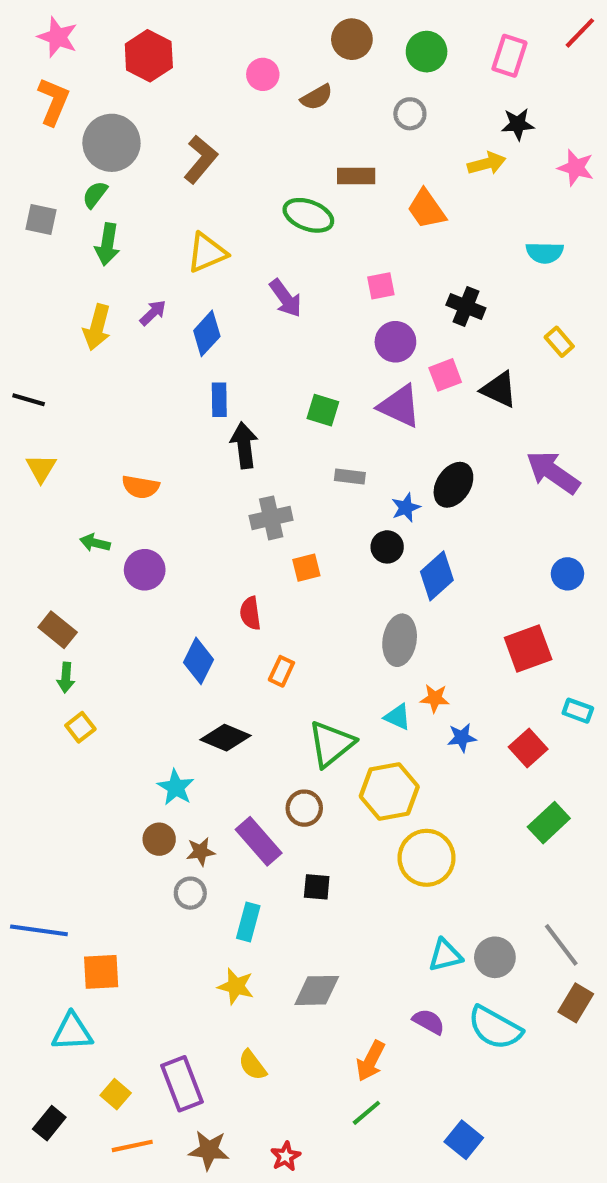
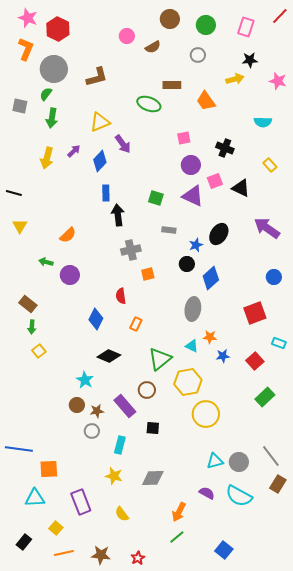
red hexagon: (149, 56) -> (58, 29), moved
brown L-shape: (201, 159) -> (97, 77), turned 35
purple arrow: (286, 298) -> (123, 144), moved
orange semicircle: (141, 487) -> (68, 235), turned -54
purple rectangle: (182, 1084) -> (81, 502), moved

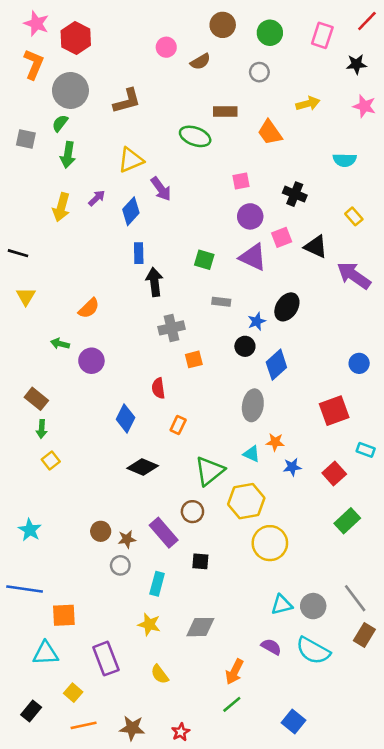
black star: (250, 60) -> (356, 64), moved
purple arrow: (267, 228) -> (354, 275), moved
cyan star: (85, 380) -> (30, 530), moved

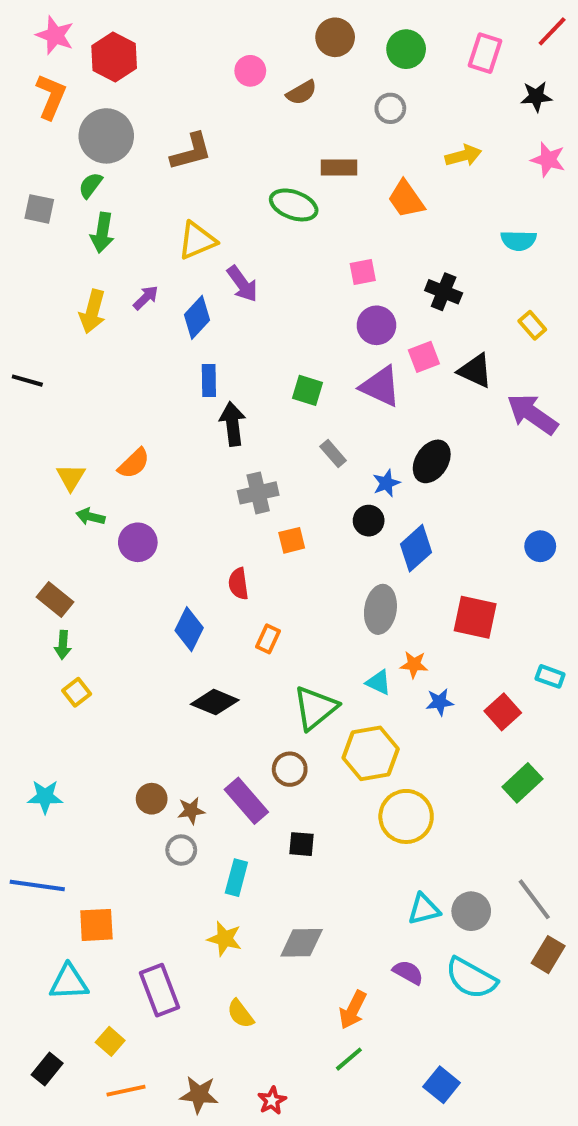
yellow triangle: (26, 296) -> (71, 477), moved
gray rectangle: (221, 302) -> (333, 454), turned 42
red square: (334, 411) -> (475, 617), moved, turned 32
cyan star: (30, 530) -> (45, 797), turned -30

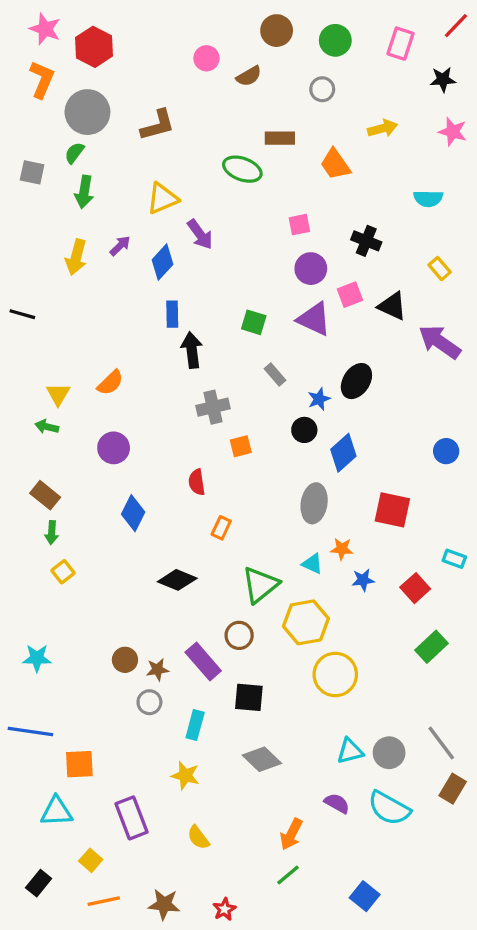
green arrow: (90, 517) -> (47, 427), moved
blue diamond: (189, 629) -> (133, 513), moved
black square: (302, 844) -> (249, 697), size x1.4
gray diamond: (302, 943) -> (262, 759), moved, turned 45

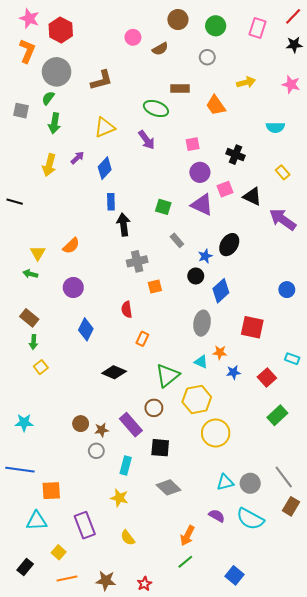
black star: (443, 79) -> (294, 45), moved
purple arrow: (200, 234) -> (147, 140), moved

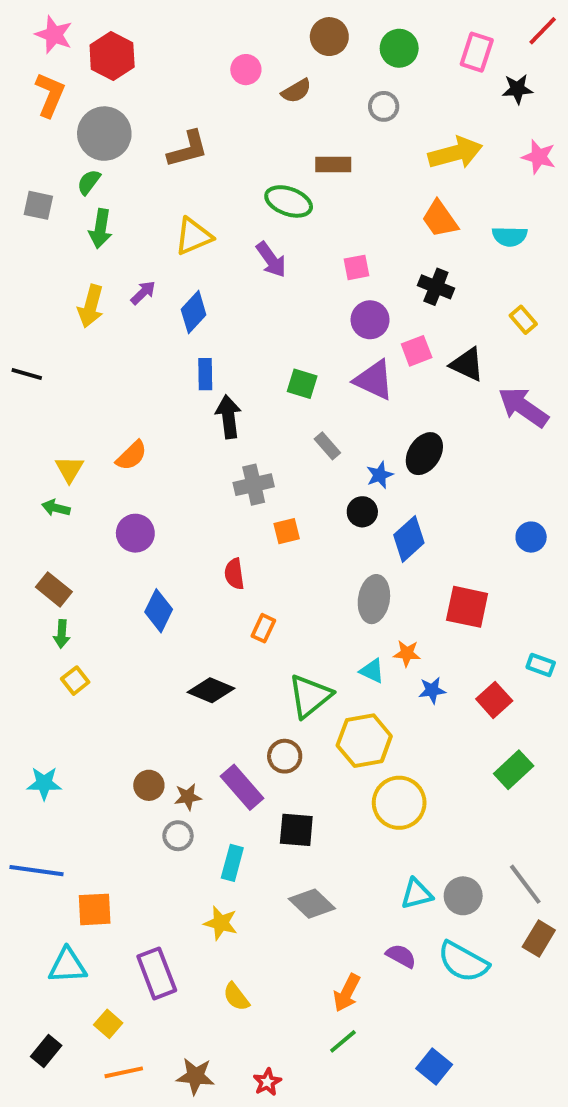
black star: (294, 45) -> (517, 89), moved
yellow arrow: (246, 82) -> (455, 153), size x1.5
orange trapezoid: (216, 105) -> (440, 219), moved

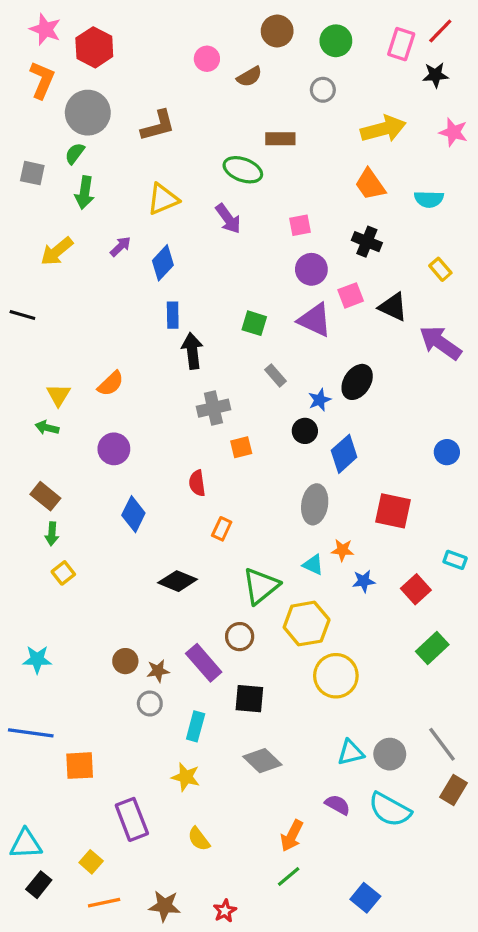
red line: (543, 31) -> (440, 31), moved
yellow arrow: (91, 306) -> (57, 251), moved, turned 36
cyan triangle: (67, 966) -> (26, 844), moved

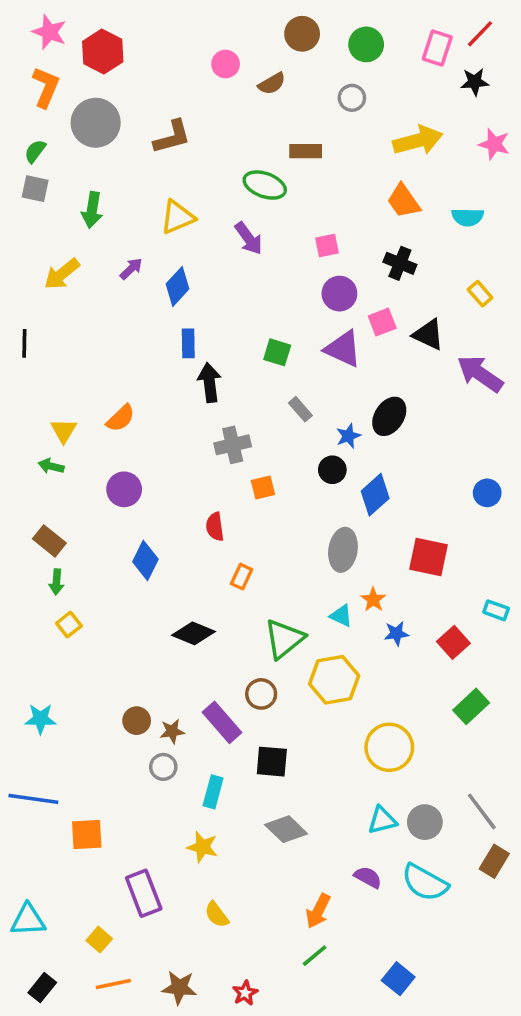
green semicircle: (75, 153) -> (35, 151), moved
black line: (22, 315) -> (24, 343), turned 75
orange star: (342, 550) -> (373, 600), turned 30
yellow circle: (336, 676) -> (389, 747), moved
black rectangle: (39, 885) -> (42, 988), moved

